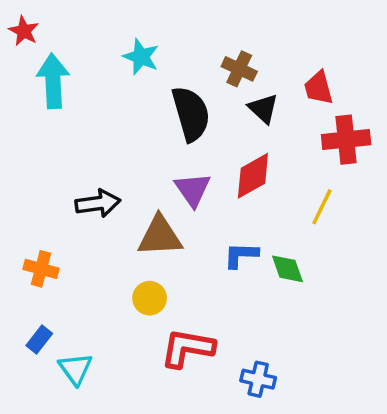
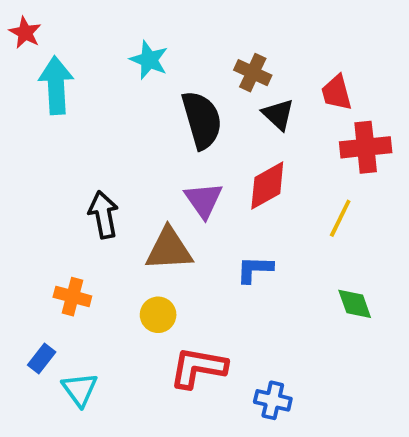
black arrow: (98, 203) -> (103, 215), turned -93
orange cross: (41, 269) -> (72, 297), moved
green diamond: (287, 269) -> (355, 304), moved

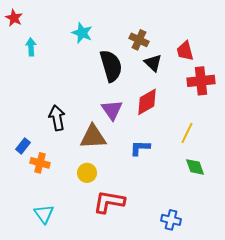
cyan arrow: (56, 85) -> (31, 47), size x0.6
yellow line: (340, 218) -> (187, 133), moved
blue rectangle: (42, 358) -> (23, 146), moved
blue cross: (273, 400) -> (171, 220), moved

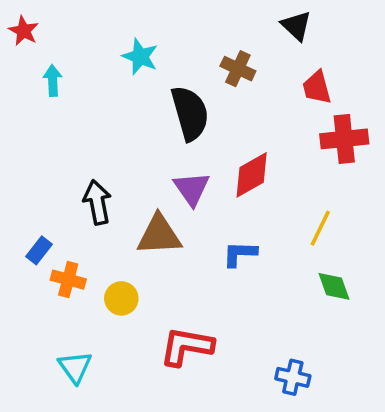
black triangle: (153, 63) -> (296, 26), moved
yellow circle: (87, 173) -> (121, 298), moved

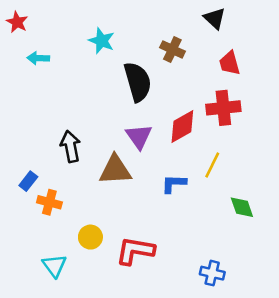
cyan arrow: (53, 81) -> (38, 58), turned -85
red cross: (344, 139) -> (223, 108), moved
yellow line: (320, 228) -> (212, 165), moved
yellow circle: (121, 298) -> (90, 237), moved

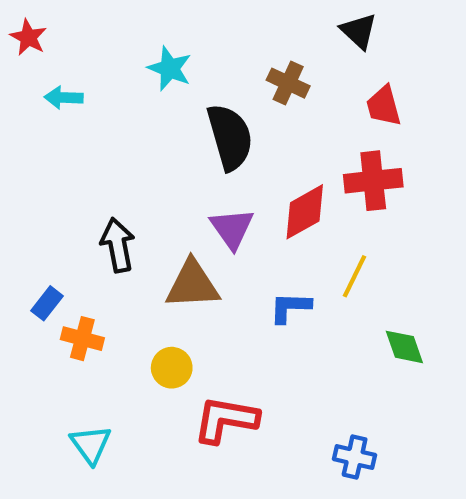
yellow circle: (90, 237) -> (172, 368), moved

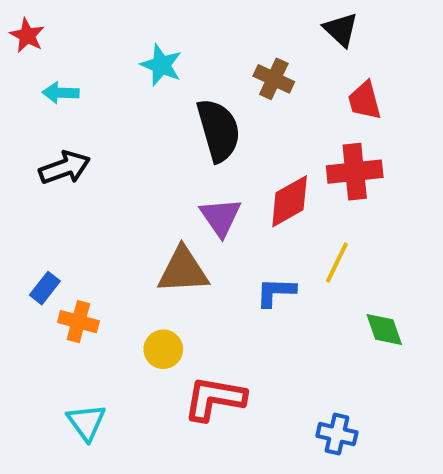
black arrow: (118, 245) -> (65, 168), moved, turned 81

